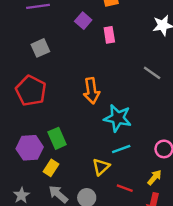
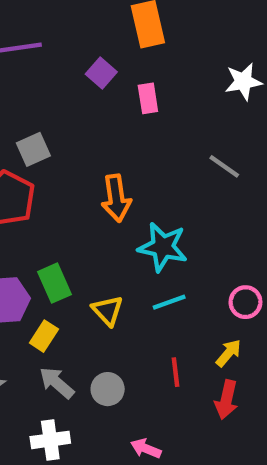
gray square: (40, 48) -> (33, 149), moved
yellow triangle: (101, 167) -> (108, 311), moved, turned -30
red line: (125, 188) -> (175, 372), turned 63

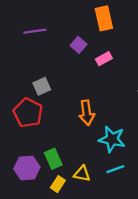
pink rectangle: (148, 98) -> (104, 59), turned 70
yellow triangle: (108, 311) -> (82, 174), turned -36
yellow rectangle: (44, 336) -> (58, 184), moved

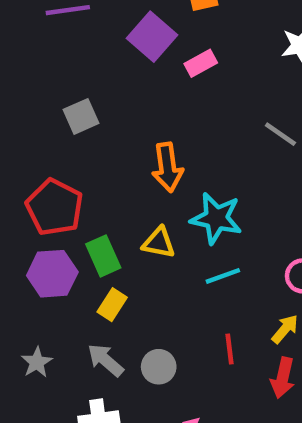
purple square: (79, 45) -> (152, 37), size x1.5
red pentagon: (28, 113) -> (55, 207), moved
yellow triangle: (82, 174) -> (159, 243), moved

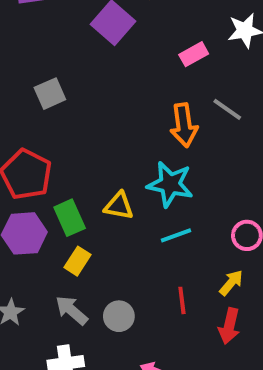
pink rectangle: (201, 63) -> (194, 54), moved
orange arrow: (168, 167) -> (184, 125), moved

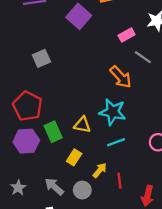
gray line: (227, 109) -> (143, 57), moved
orange arrow: (184, 125) -> (121, 77), turned -35
yellow rectangle: (78, 261) -> (74, 157), moved
yellow arrow: (231, 283) -> (100, 170), moved

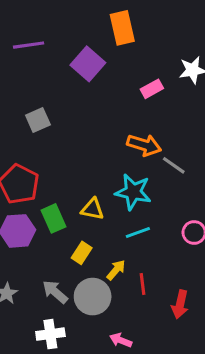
gray line: (143, 57) -> (174, 165), moved
orange arrow: (121, 77) -> (144, 145), turned -30
gray circle: (82, 190) -> (93, 297), size x1.5

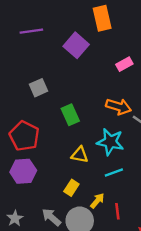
green rectangle: (54, 218) -> (70, 115), moved

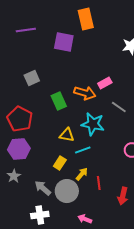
purple square: (76, 45) -> (64, 42), turned -30
pink rectangle: (124, 64) -> (105, 83), moved
orange arrow: (119, 107) -> (85, 93), moved
cyan line: (114, 172) -> (83, 150), moved
gray star: (15, 218) -> (14, 176), moved

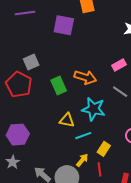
pink rectangle: (105, 83) -> (119, 65), moved
red pentagon: (20, 119) -> (19, 84), moved
yellow rectangle: (60, 163) -> (104, 149), moved

